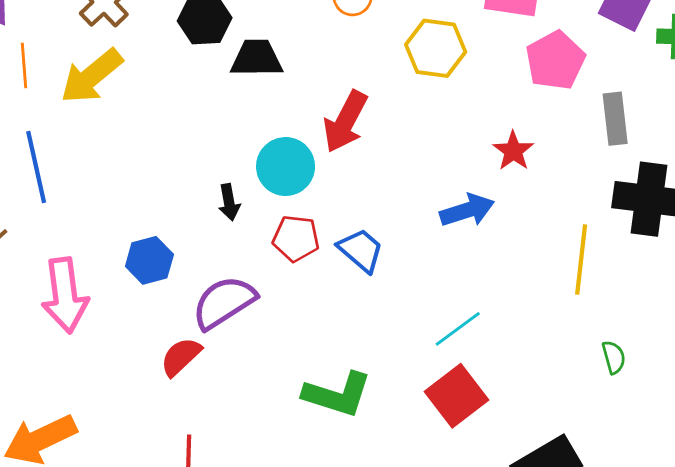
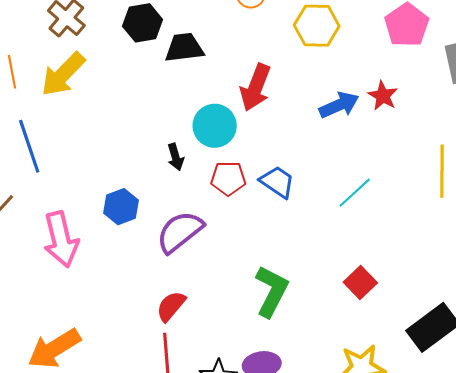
blue arrow: (467, 210) -> (339, 105), moved
cyan line: (458, 329) -> (355, 193), moved
red semicircle: (181, 357) -> (171, 306), moved
green L-shape: (337, 394) -> (272, 291), turned -74
red square: (457, 396) -> (360, 282), size x0.7

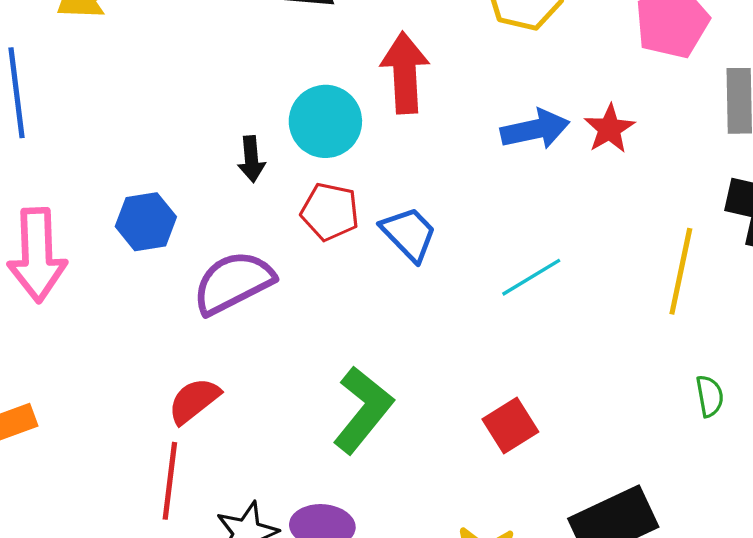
red arrow: (256, 88) -> (405, 73), turned 144

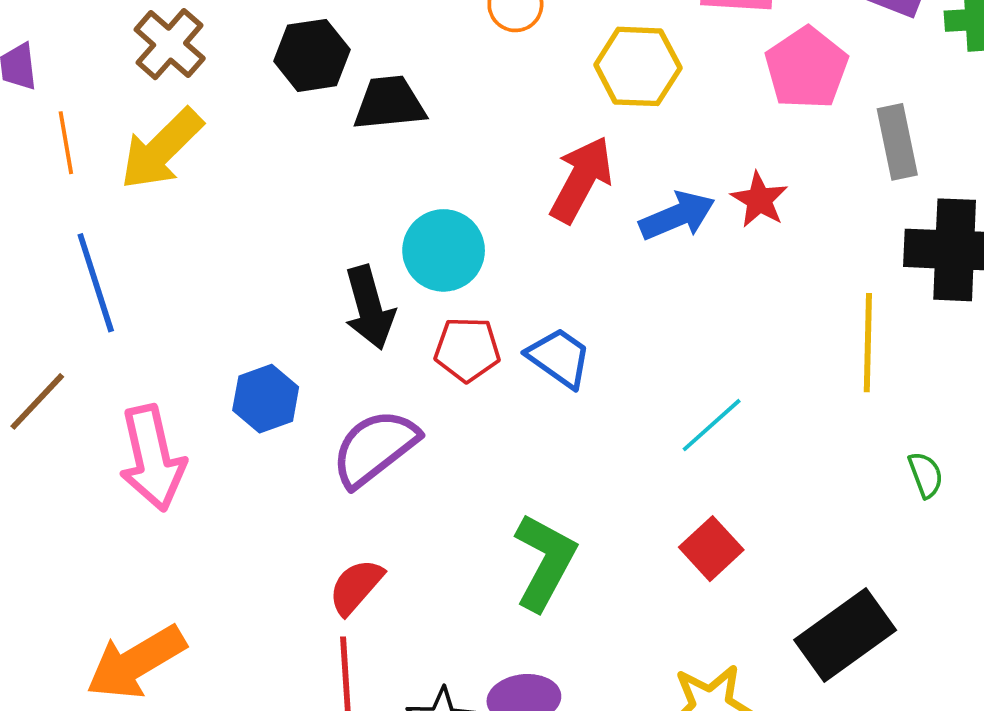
red arrow: (405, 73) -> (581, 179), moved, turned 42
black arrow: (251, 159) -> (369, 307), size x1.6
cyan line: (531, 277) -> (712, 425), moved

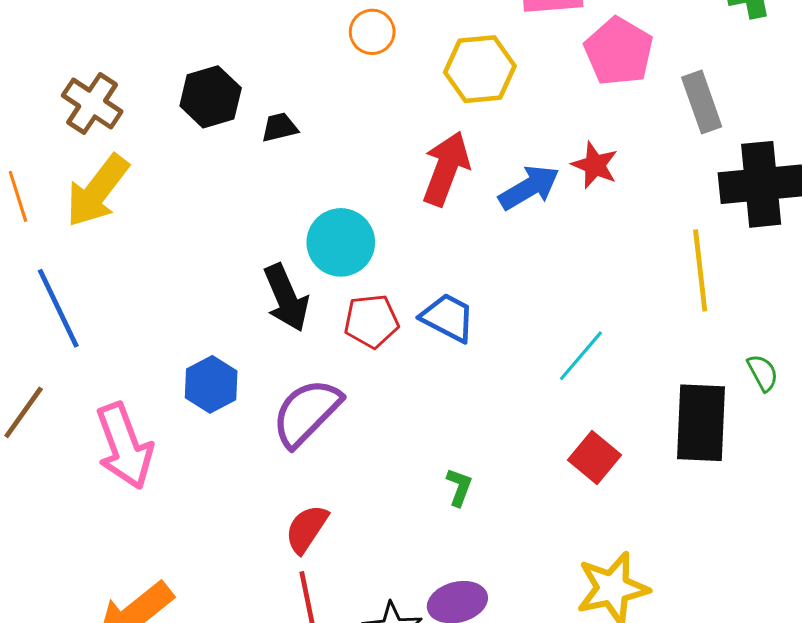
black trapezoid: (389, 103) -> (280, 127), size x0.6
green L-shape: (545, 562) -> (459, 487), size x0.5
black rectangle: (845, 635) -> (701, 423), moved, turned -44

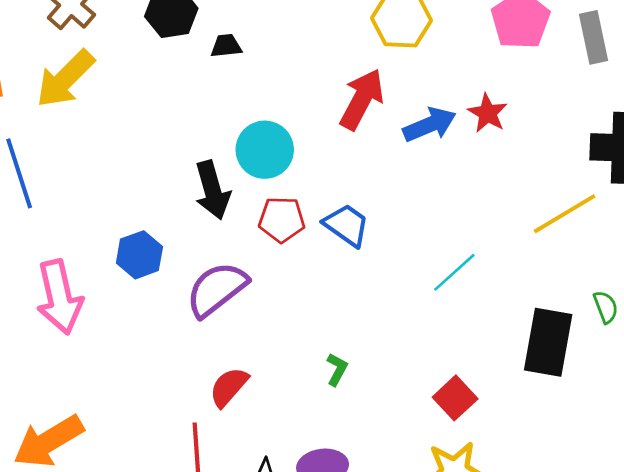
gray rectangle: (702, 102) -> (594, 37), moved
yellow line: (700, 270) -> (565, 214), turned 58
red square: (595, 458) -> (455, 398), moved
red semicircle: (307, 529) -> (229, 387), moved

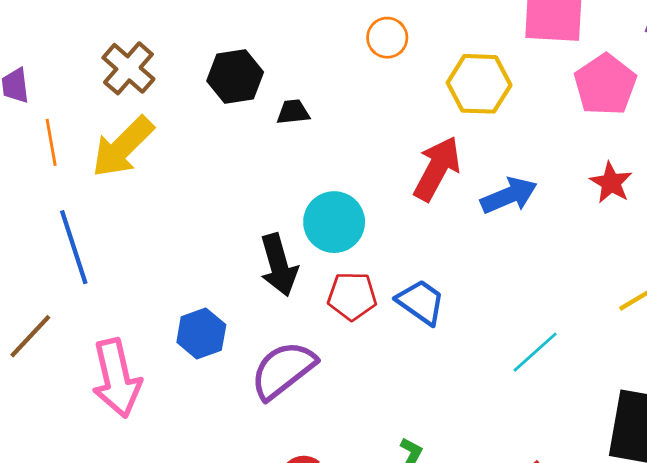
red star: (488, 113) -> (611, 183), moved

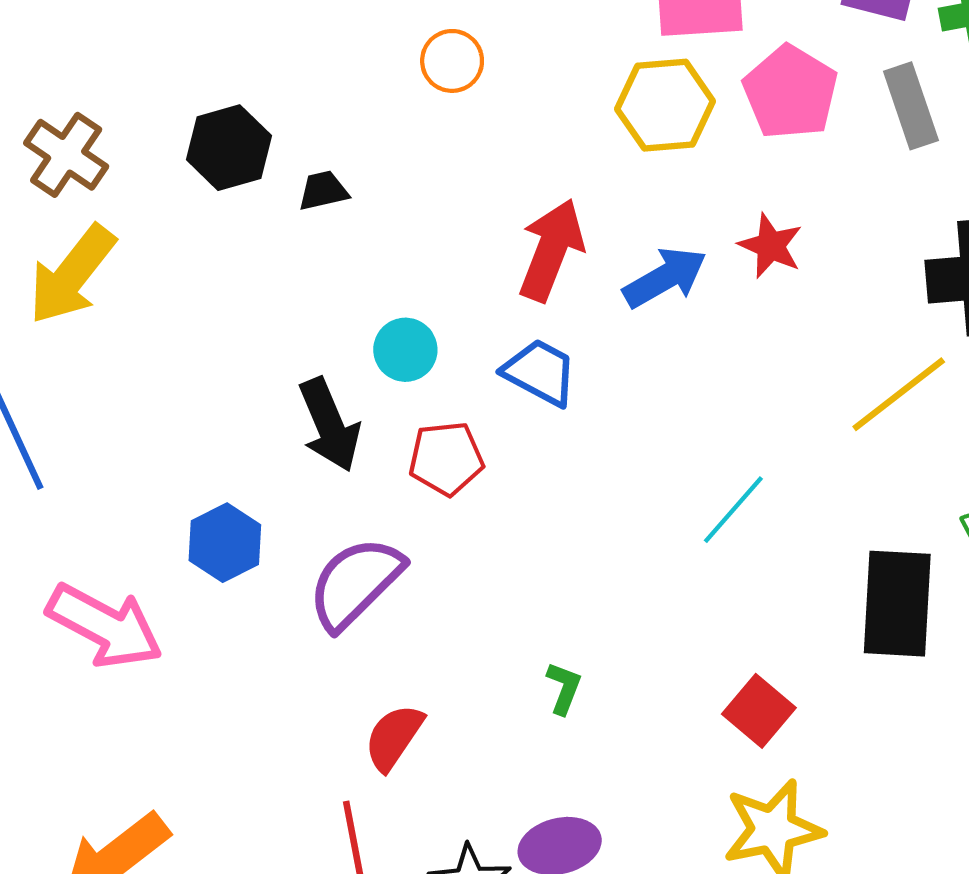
yellow hexagon: (479, 84) -> (665, 105), moved
red star: (611, 183) -> (771, 246), moved
cyan circle: (334, 222) -> (405, 350), size x0.7
blue trapezoid: (421, 302) -> (540, 372), moved
pink arrow: (117, 378) -> (105, 626), turned -42

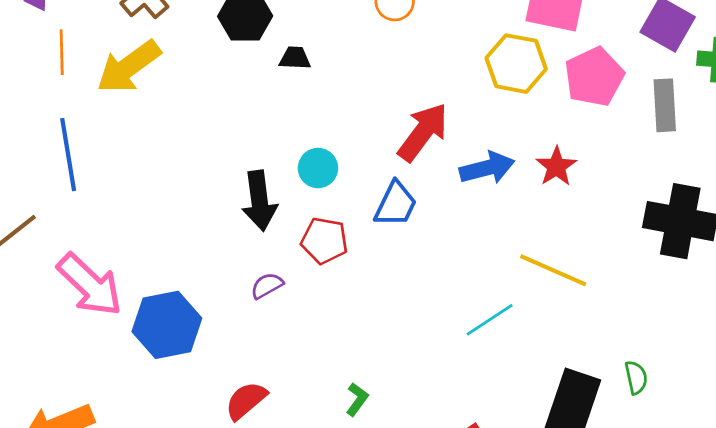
blue trapezoid: (540, 372) -> (396, 204), turned 72
yellow line: (899, 394) -> (553, 270), moved, turned 46
blue hexagon: (225, 543) -> (167, 325), moved, size x1.4
purple semicircle: (355, 583) -> (267, 286), moved, size x0.5

